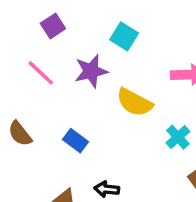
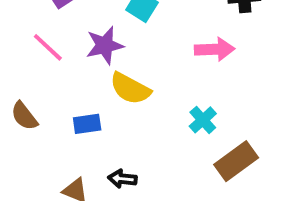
yellow semicircle: (134, 102) -> (130, 89), moved
blue rectangle: (75, 141) -> (87, 124), turned -45

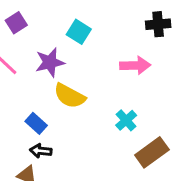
blue rectangle: (87, 124) -> (36, 123), turned 50
black arrow: (122, 179) -> (41, 151), moved

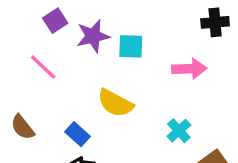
cyan square: (79, 32) -> (131, 46), moved, turned -30
purple star: (50, 62) -> (93, 36), moved

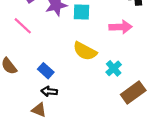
yellow semicircle: (115, 103) -> (85, 51), moved

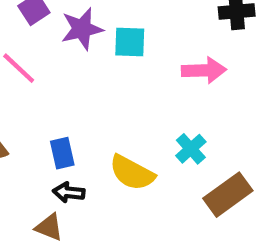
yellow semicircle: (85, 51) -> (132, 173), moved
blue rectangle: (46, 71) -> (62, 153), turned 35

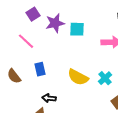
blue rectangle: (62, 153) -> (40, 69), moved
yellow semicircle: (132, 173) -> (78, 77), moved

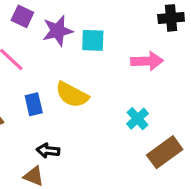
purple square: (33, 14) -> (22, 16), turned -32
yellow semicircle: (78, 77) -> (72, 95), moved

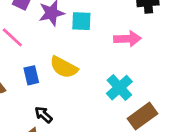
cyan cross: (138, 119) -> (119, 88), size x1.4
black arrow: (48, 151) -> (43, 115), turned 36

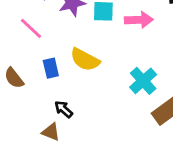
pink arrow: (128, 39) -> (139, 20), moved

